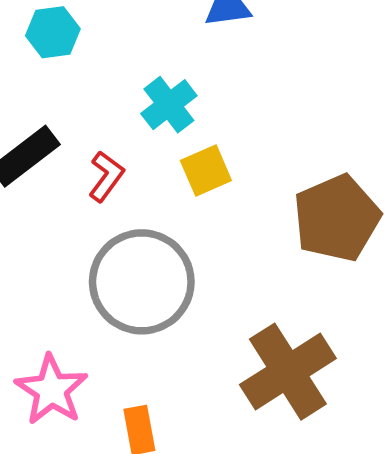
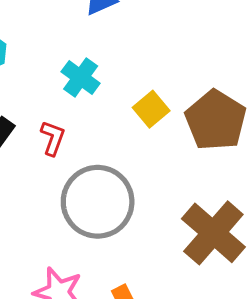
yellow square: (206, 170) -> (151, 109), moved

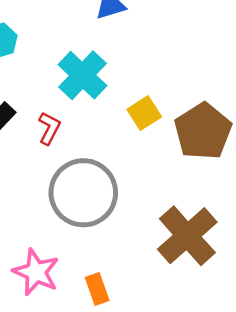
cyan cross: (81, 77) -> (83, 75), size x1.4

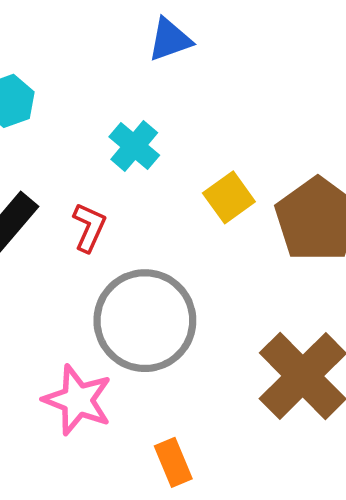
cyan cross: (83, 75) -> (134, 146), size x0.7
pink star: (36, 272) -> (78, 400), moved

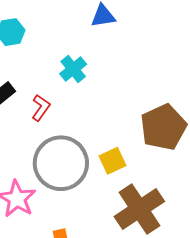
yellow square: (229, 197) -> (112, 161), moved

